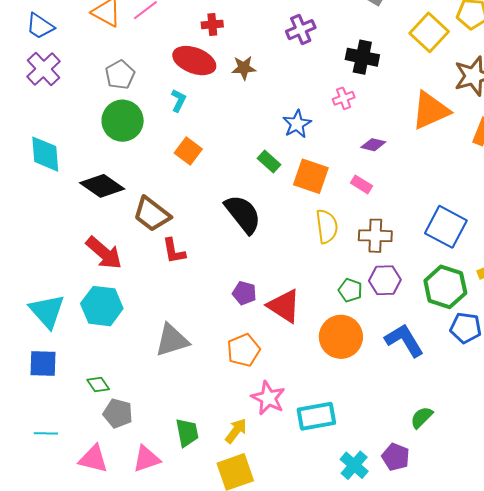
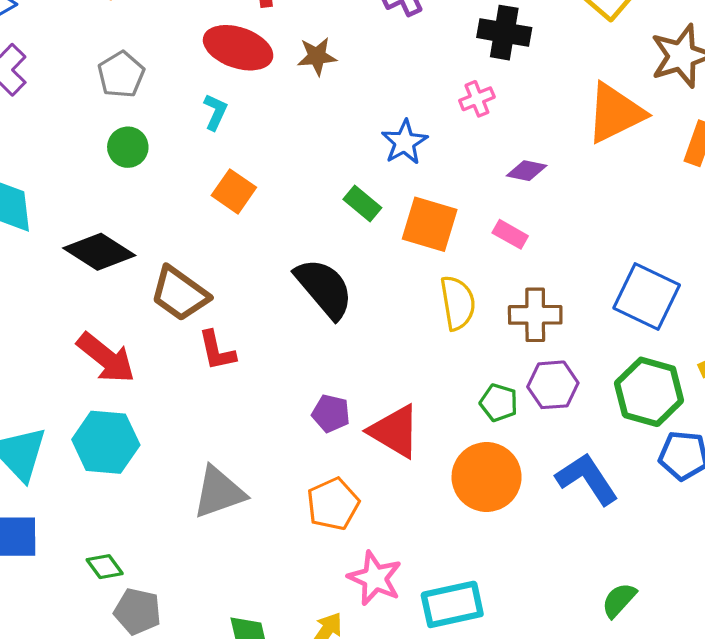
green circle: (123, 121) -> (128, 147), size x0.6

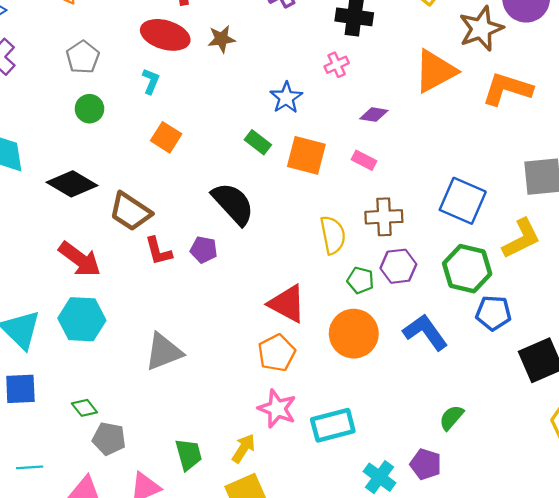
yellow semicircle: (458, 303) -> (333, 235), moved
purple pentagon: (331, 413) -> (204, 250), moved
orange pentagon: (333, 504) -> (277, 353), moved

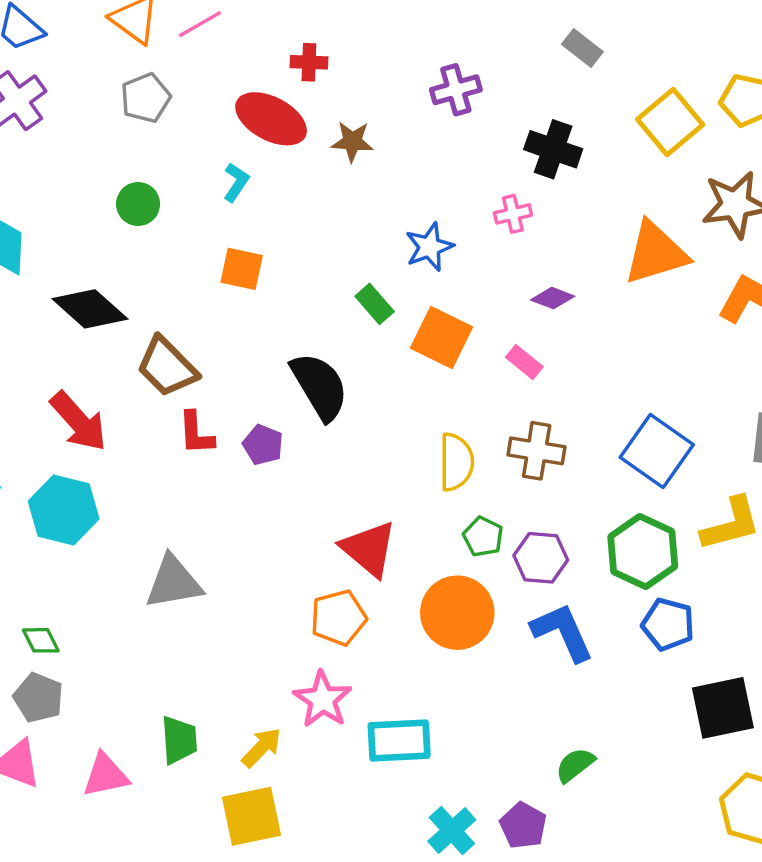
gray pentagon: (83, 57) -> (146, 98), moved
orange square: (166, 137) -> (242, 269), turned -32
purple hexagon: (398, 266) -> (541, 558), moved
gray pentagon: (109, 439) -> (38, 698), moved

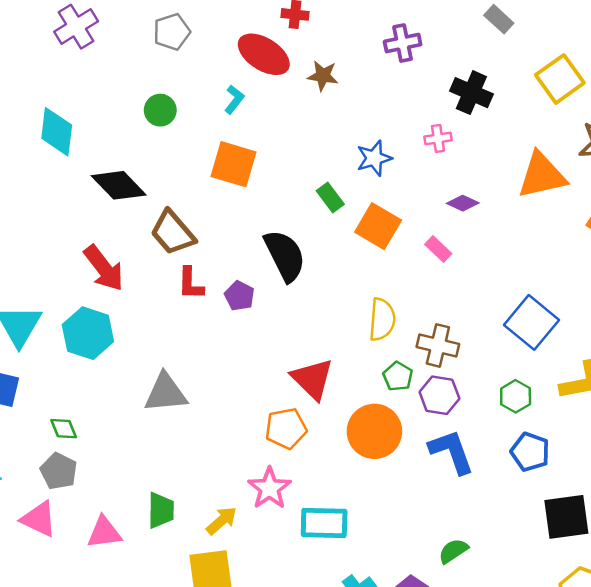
orange square: (242, 269) -> (234, 164), size x1.4
brown cross: (537, 451) -> (438, 345), moved
green hexagon: (643, 552) -> (516, 396), size x0.6

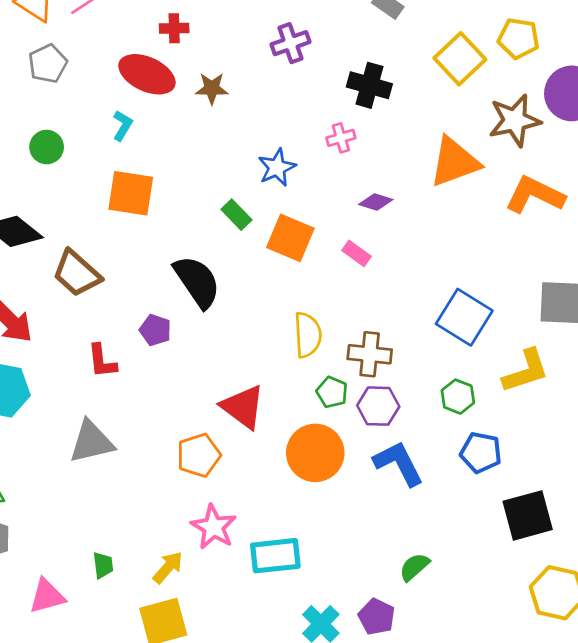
red L-shape: (191, 284) -> (102, 361), moved
orange pentagon: (286, 428) -> (199, 455), moved
green trapezoid: (161, 510) -> (103, 565), size x0.7

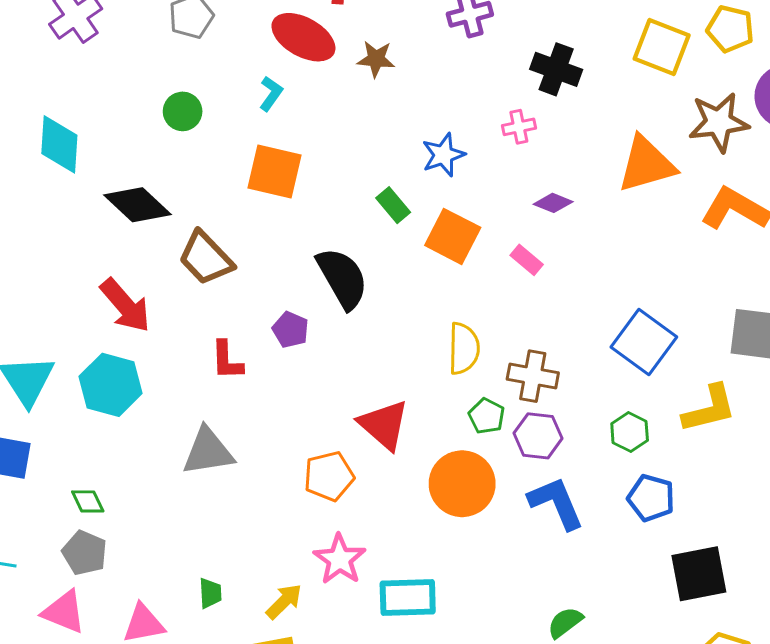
yellow square: (460, 59) -> (662, 47), turned -30

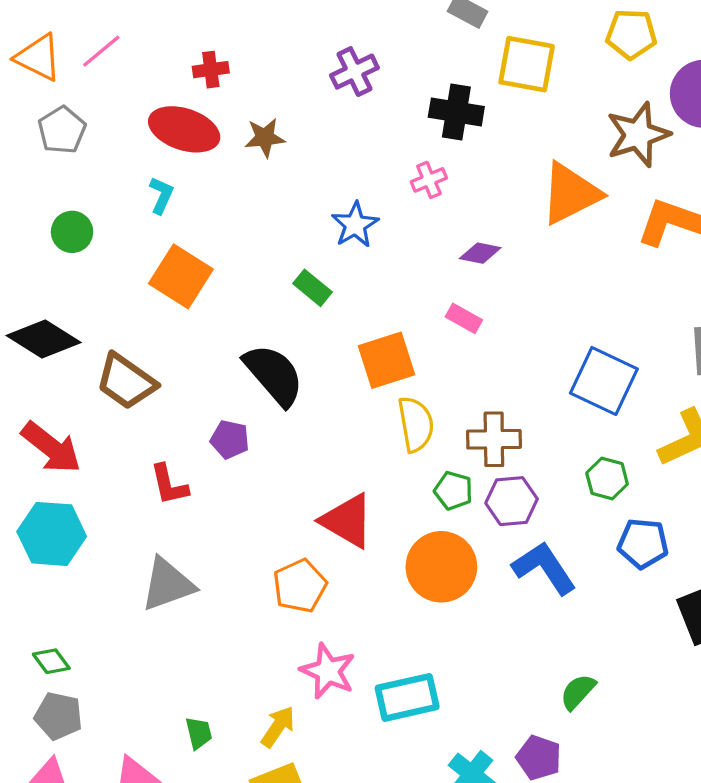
yellow square: (662, 47) -> (527, 64), moved
orange square: (274, 171) -> (181, 276), turned 30
orange square: (453, 236) -> (387, 360), moved, turned -34

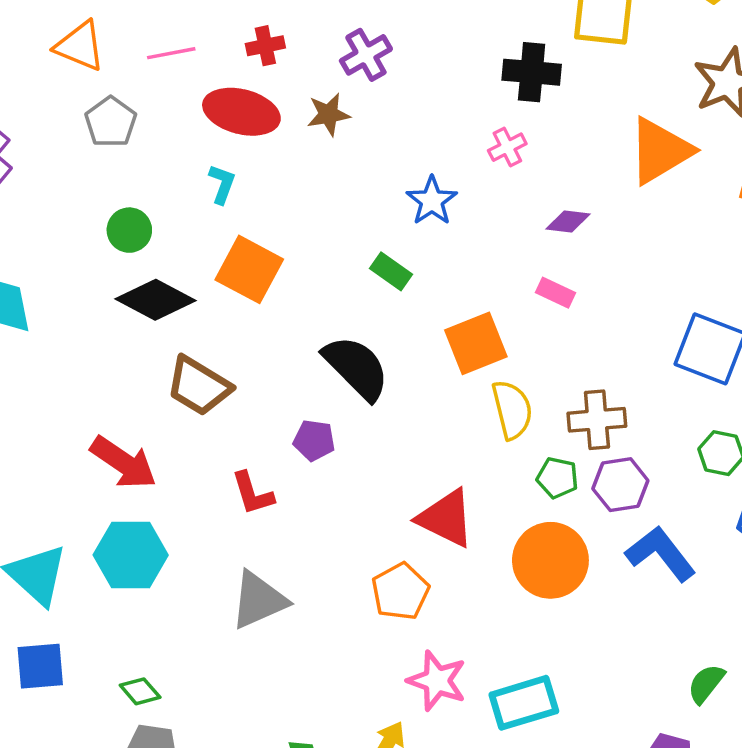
pink line: (101, 51) -> (171, 53), moved, turned 33
purple cross: (354, 72) -> (366, 55), moved
black diamond: (44, 339) -> (156, 300), moved

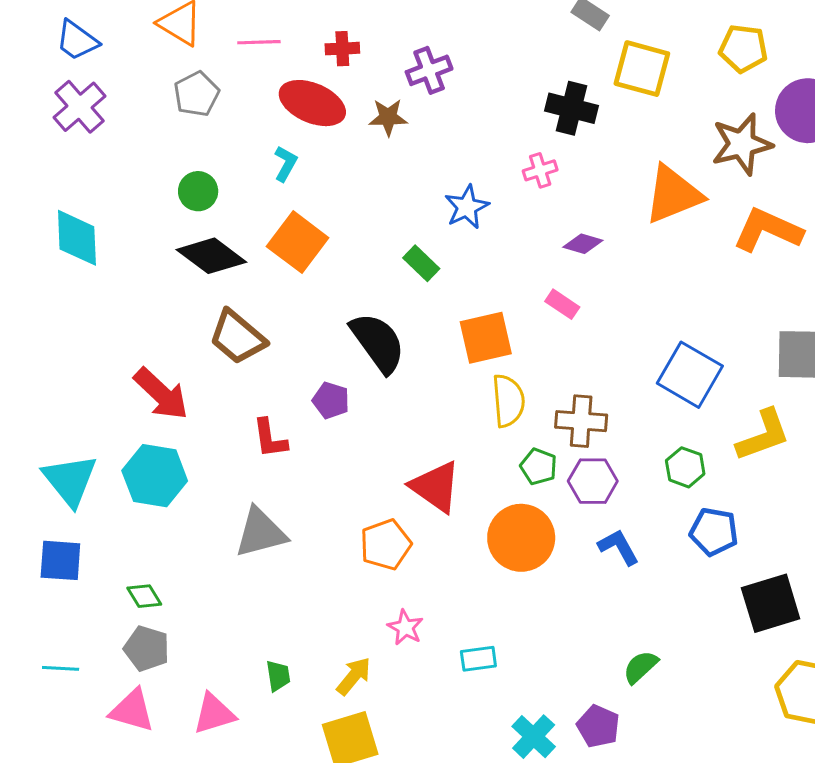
blue L-shape: (661, 554) -> (619, 547), size x0.7
pink star: (437, 681) -> (405, 627), size x0.7
cyan rectangle: (524, 703) -> (478, 659), size x0.6

